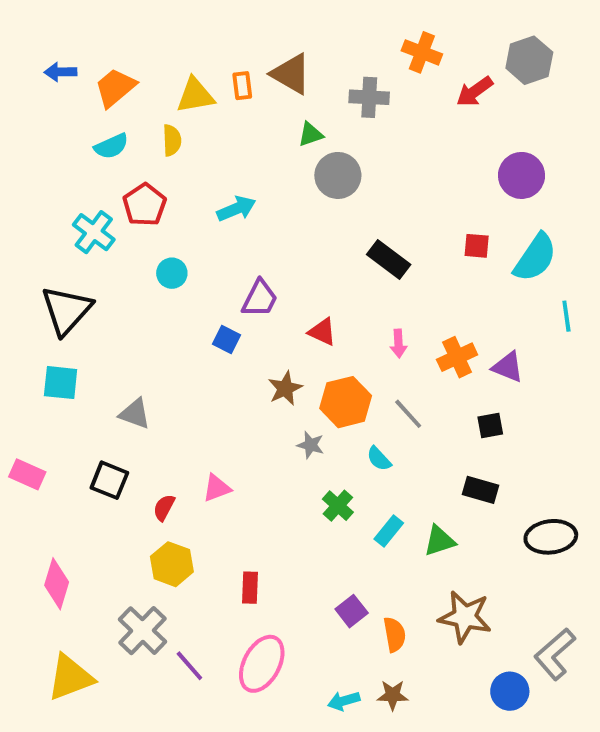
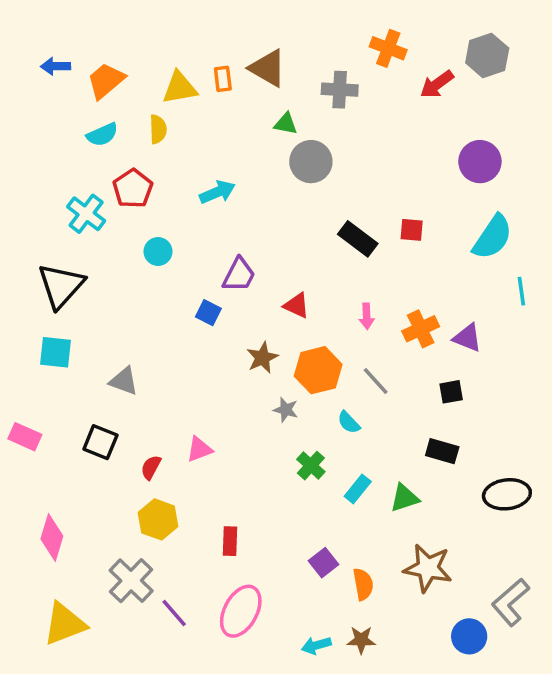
green triangle: (311, 134) -> (286, 124), turned 30
red square: (477, 246) -> (412, 230), moved

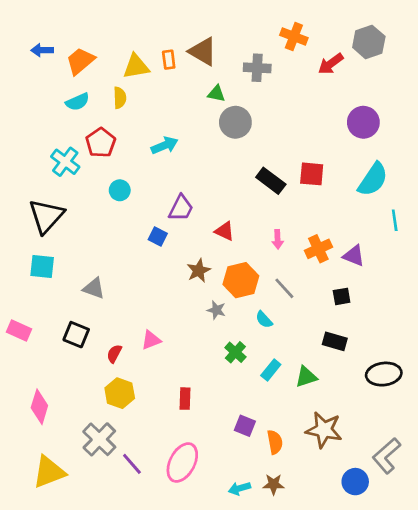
red square: (412, 230) -> (312, 174), size x1.4
red rectangle: (230, 541) -> (185, 399), moved
purple square: (323, 563) -> (245, 426), turned -30

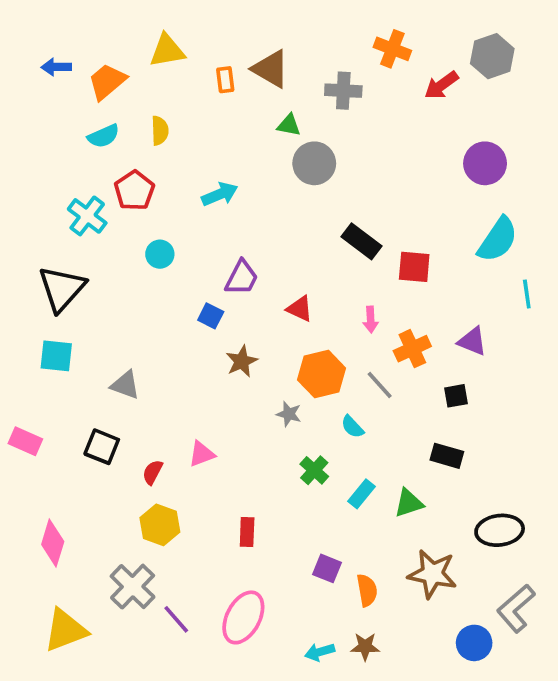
yellow triangle: (136, 66) -> (167, 51), moved
red square: (312, 174) -> (414, 267), moved
orange cross: (318, 249) -> (412, 349), moved
brown star: (199, 271) -> (242, 361), moved
black ellipse: (384, 374) -> (500, 530), moved

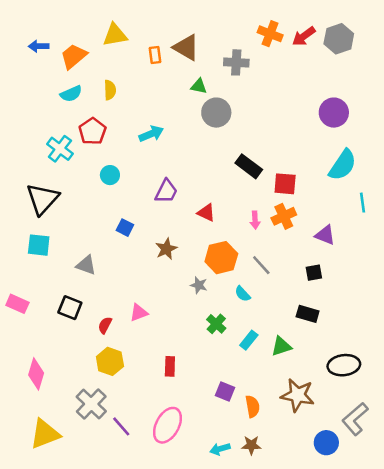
red arrow: (441, 85) -> (304, 36), moved
blue square: (211, 316) -> (125, 228), moved
orange cross: (412, 349) -> (284, 216), moved

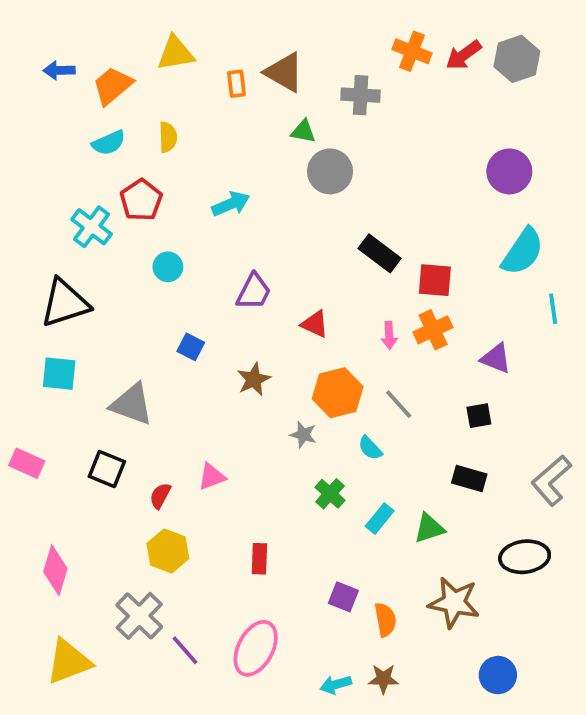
black triangle: (42, 199) -> (65, 303), turned 30
gray triangle: (86, 265) -> (132, 404), size x1.4
gray L-shape: (355, 419) -> (551, 480), moved

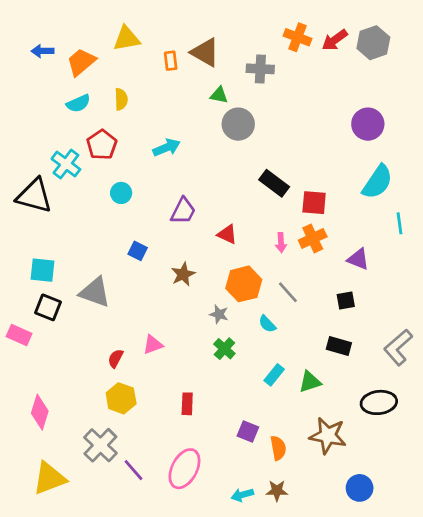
black triangle: (65, 303) -> (34, 196), moved, turned 33
black square: (107, 469) -> (48, 307), moved
green cross: (330, 494) -> (224, 349), moved

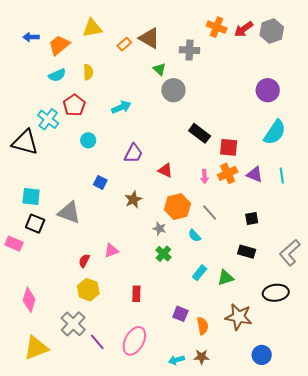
orange rectangle: (171, 61) -> (124, 44), turned 56
green triangle: (219, 95) -> (159, 69), turned 32
cyan line: (400, 223) -> (282, 175), moved
purple triangle: (358, 259) -> (255, 174), moved

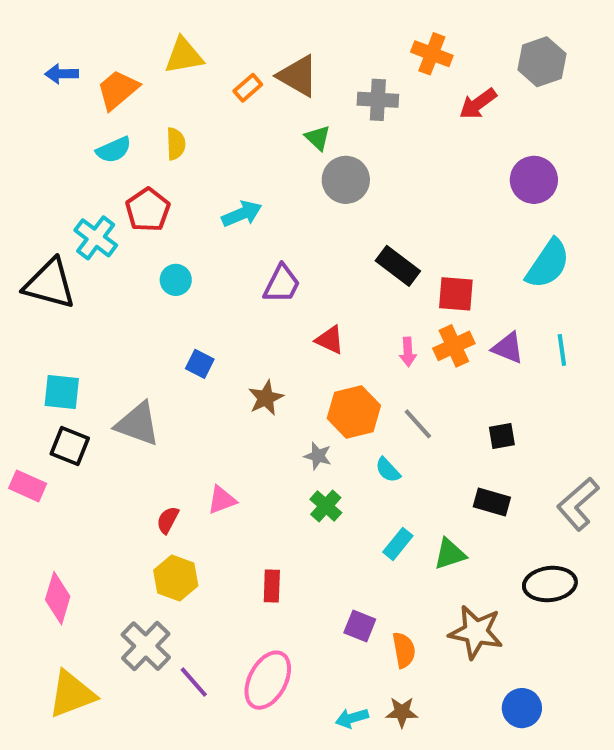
red arrow: (244, 29) -> (478, 104), moved
purple trapezoid: (133, 153) -> (282, 284), moved

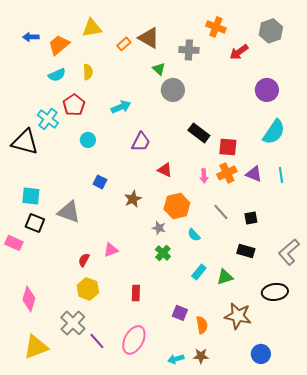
gray line: (418, 424) -> (221, 212), moved

